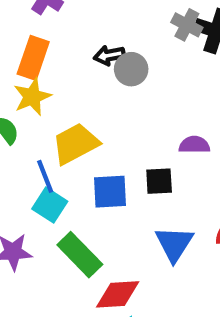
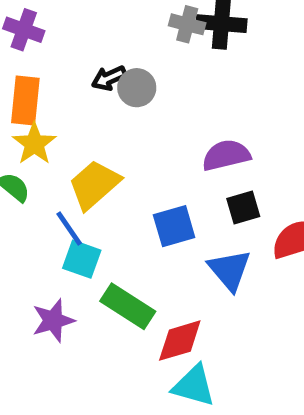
purple semicircle: (194, 145) -> (226, 155), size x1.4
black square: (159, 181) -> (243, 207), moved
blue square: (110, 192) -> (174, 226), moved

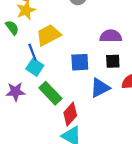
blue triangle: (229, 270) -> (100, 88), turned 30
red diamond: (180, 341) -> (70, 114), turned -45

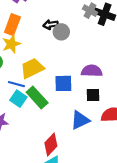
blue line: (32, 52) -> (16, 84), turned -56
blue square: (80, 62) -> (63, 83), moved
green rectangle: (50, 93) -> (37, 97), moved

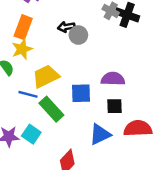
cyan square: (18, 99) -> (31, 134), moved

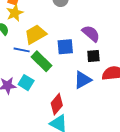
purple semicircle: (113, 79) -> (91, 34), turned 42

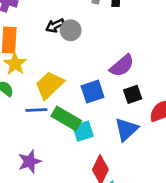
purple semicircle: (91, 34) -> (122, 66), turned 114
cyan square: (26, 83) -> (83, 131), moved, turned -35

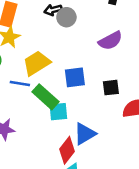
purple semicircle: (122, 66) -> (110, 41), moved
blue triangle: (126, 129) -> (85, 134), moved

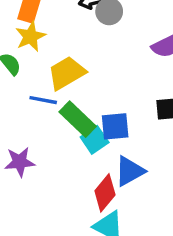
blue square: (75, 77) -> (115, 126), moved
cyan square: (58, 112) -> (95, 140), turned -30

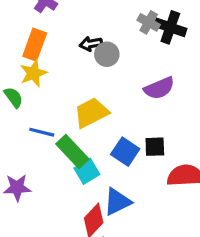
yellow trapezoid: (67, 73) -> (91, 113), moved
blue square: (115, 126) -> (125, 152), moved, turned 36

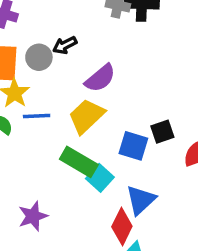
gray circle: (107, 54) -> (39, 57), moved
purple semicircle: (159, 88) -> (100, 78), moved
blue line: (42, 132) -> (37, 116), moved

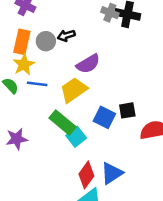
blue triangle: (141, 200) -> (112, 173), moved
purple star: (33, 216) -> (17, 139), moved

